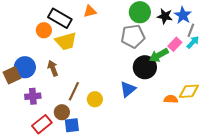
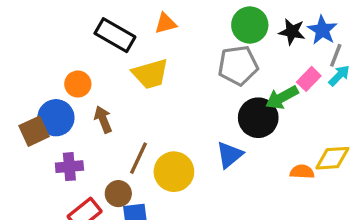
orange circle: (44, 30) -> (78, 84), moved
yellow trapezoid: (66, 41) -> (150, 74), moved
yellow circle: (95, 99) -> (174, 172), size x1.5

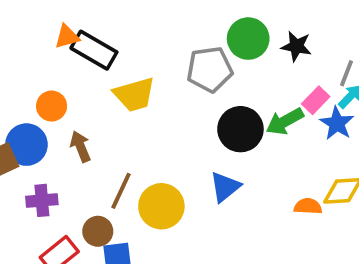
orange triangle: (166, 23) -> (67, 37), moved
blue star: (322, 30) -> (337, 123), moved
gray pentagon: (238, 65) -> (210, 69), moved
black circle: (258, 118) -> (240, 129), moved

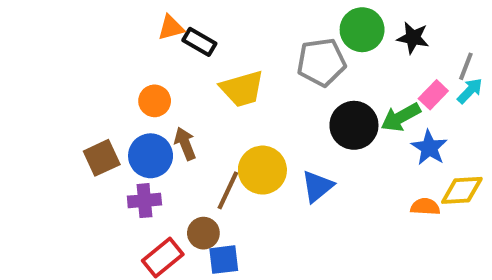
black rectangle: (94, 50) -> (199, 42), size x0.7
blue star: (337, 123) -> (429, 148), moved
blue circle: (26, 145) -> (151, 156), moved
blue triangle: (225, 187) -> (317, 186), moved
yellow circle: (161, 206) -> (262, 170), moved

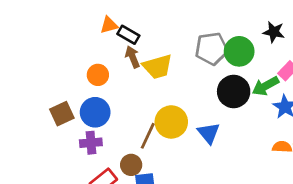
green circle: (362, 30) -> (239, 51), moved
brown arrow: (185, 144) -> (133, 57), moved
blue triangle: (317, 186) -> (209, 133), turned -30

